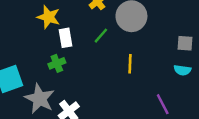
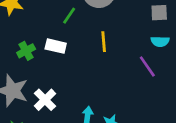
white rectangle: (65, 38) -> (56, 46), moved, turned -60
purple line: (163, 104) -> (147, 67), moved

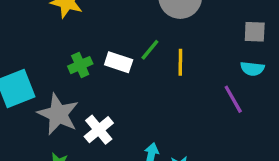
green line: (69, 16) -> (150, 50), moved

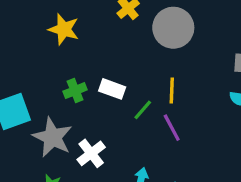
green line: (150, 50) -> (143, 110), moved
purple line: (233, 99) -> (172, 128), moved

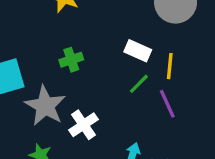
white rectangle: (112, 89) -> (138, 51), moved

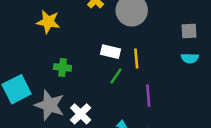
green cross: (71, 60) -> (63, 67), turned 35
purple line: (167, 104) -> (148, 96), moved, turned 30

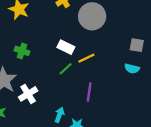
yellow line: (136, 58) -> (86, 58), turned 56

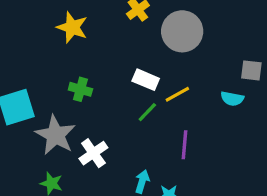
cyan semicircle: (132, 68) -> (232, 99), moved

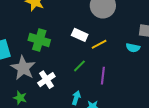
green cross: (80, 89) -> (39, 40), size x1.5
green line: (147, 112) -> (79, 66), moved

